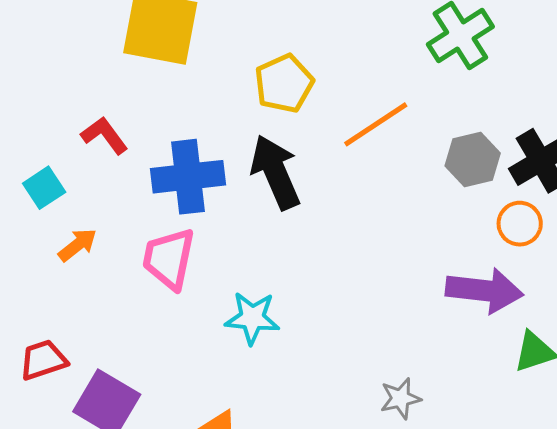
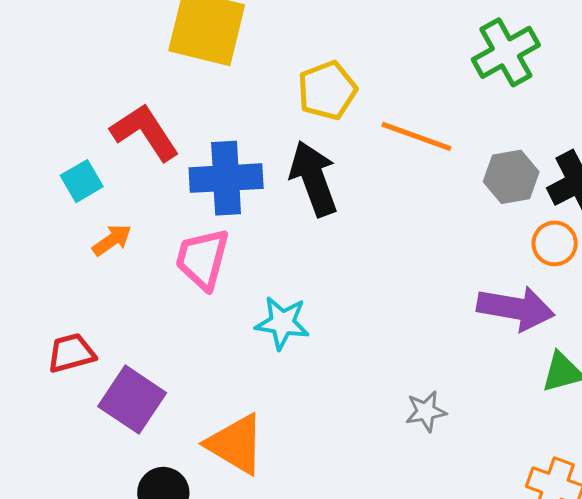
orange line: (376, 124) -> (416, 136), turned 50
red L-shape: (104, 135) -> (145, 132), size x1.5

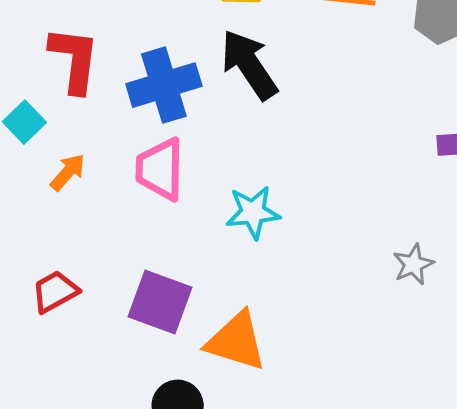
red L-shape: (145, 132) -> (74, 60), turned 54
purple square: (132, 400) -> (160, 302), moved

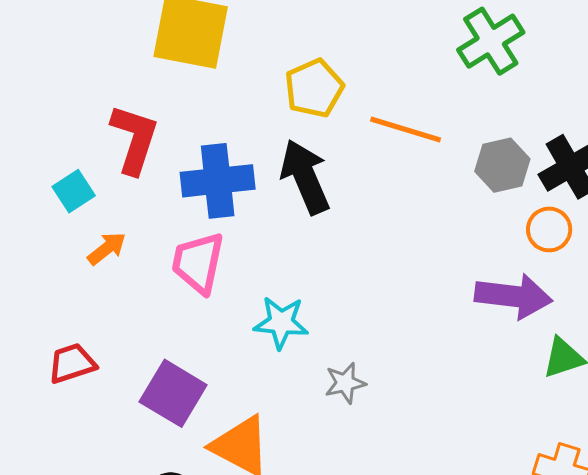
gray star: (413, 264) -> (345, 383), moved

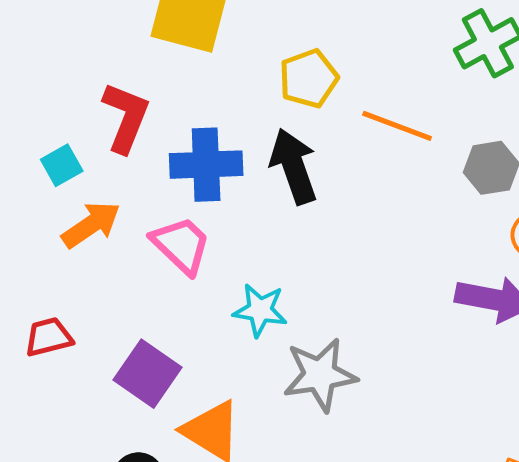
orange arrow: (107, 248) -> (91, 225), size x1.5
pink trapezoid: (198, 263) -> (181, 245), turned 118
gray star: (345, 383) -> (320, 375), size x1.8

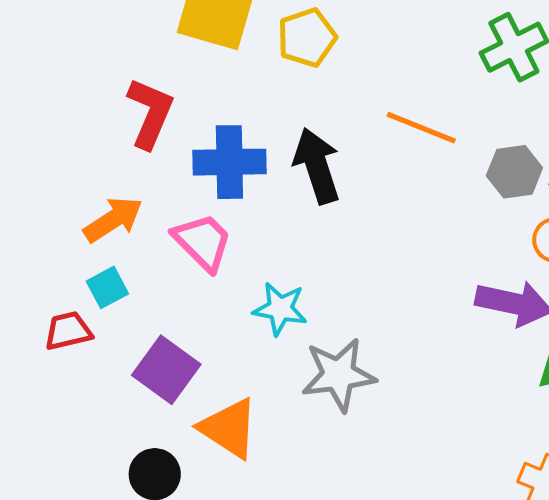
yellow pentagon: (309, 79) -> (307, 38), moved
cyan square: (62, 165) -> (107, 287), moved

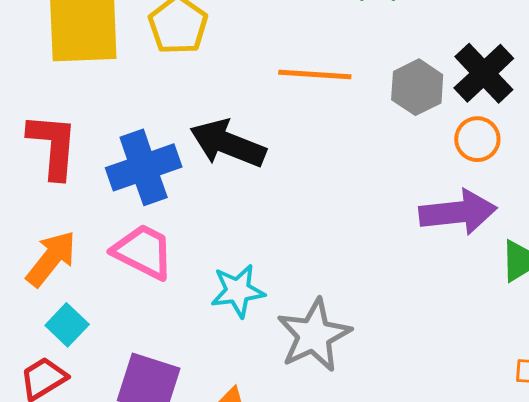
black arrow: (317, 166) -> (228, 144), turned -32

